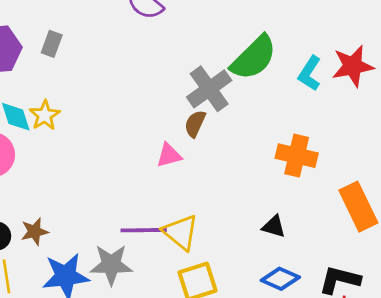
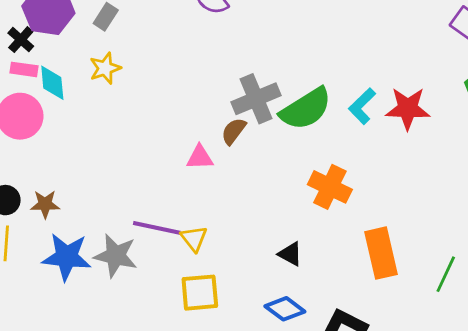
green semicircle: (254, 58) -> (306, 109), moved
yellow star: (45, 115) -> (105, 68), moved
yellow triangle: (181, 232) -> (194, 239), size x0.7

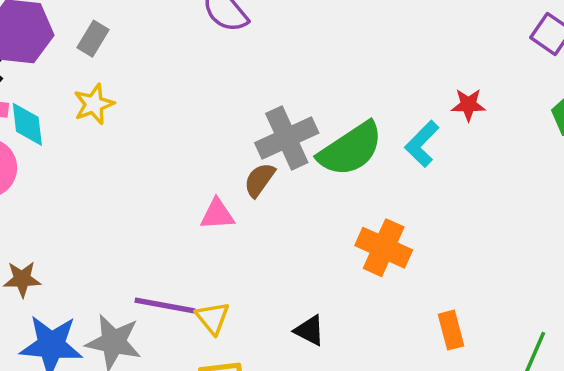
red star: (408, 109) -> (468, 105), moved, size x0.6
orange rectangle: (381, 253) -> (451, 330), size x0.6
black triangle: (290, 254) -> (310, 330), moved

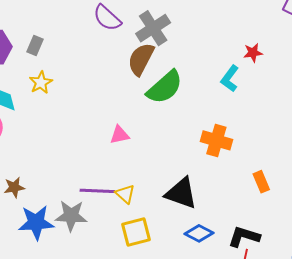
gray cross: (287, 138) -> (153, 28), moved
green semicircle: (351, 149) -> (165, 87), moved
brown semicircle: (259, 180) -> (141, 59), moved, size x1.6
black triangle: (310, 330) -> (181, 193), size x1.8

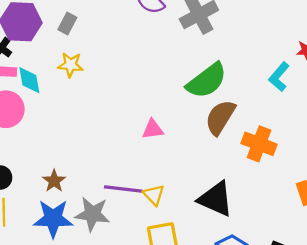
brown semicircle: (141, 59) -> (220, 117), moved
yellow star: (41, 83) -> (71, 65), turned 30
brown star: (14, 187) -> (54, 181), moved, turned -30

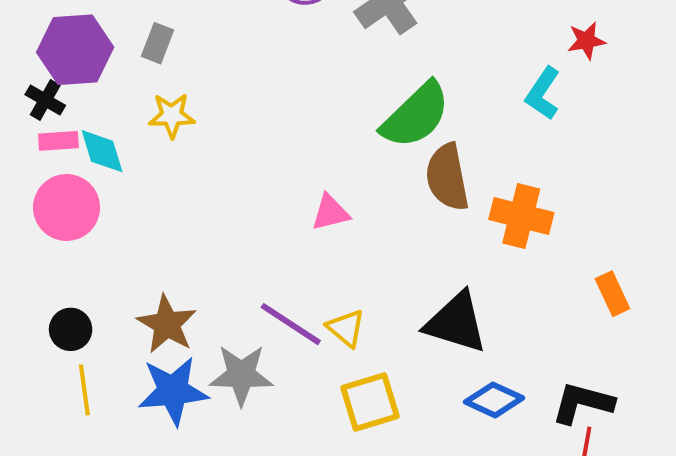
brown semicircle: (220, 117) -> (447, 177), turned -36
brown star: (54, 181) -> (167, 324), size x1.4
purple line: (123, 189) -> (291, 324), turned 33

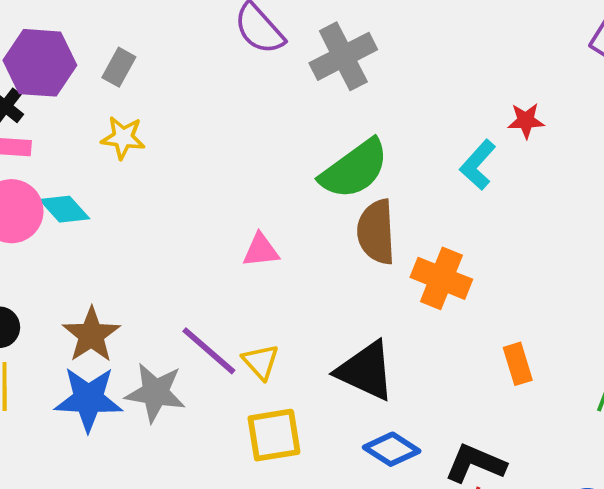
cyan diamond: (102, 151) -> (65, 209), moved, turned -33

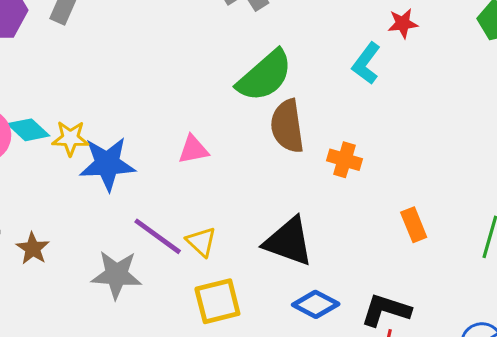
yellow star: (123, 138) -> (70, 138), moved
orange cross: (441, 278) -> (344, 160), size x0.7
brown star: (91, 335) -> (33, 248), moved, size x0.7
blue star: (88, 399) -> (107, 164), moved

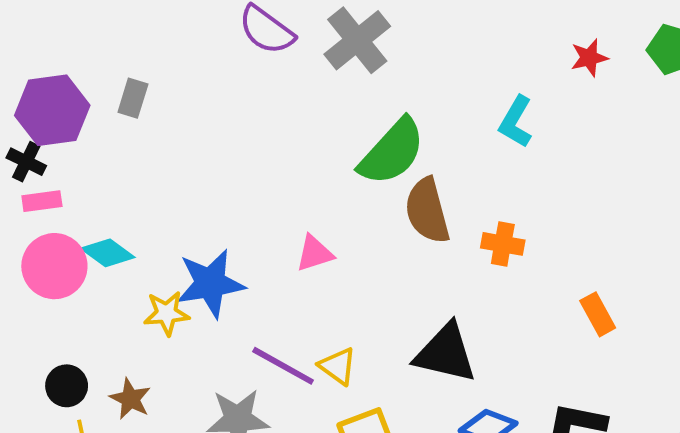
red star: (403, 23) -> (589, 58), moved
yellow star: (70, 138) -> (167, 313), moved

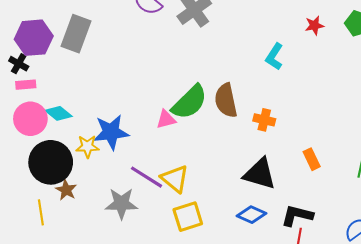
gray rectangle: (133, 98) -> (76, 34), size x1.8
green semicircle: (392, 152) -> (190, 102), moved
black triangle: (446, 353) -> (260, 174), moved
yellow triangle: (338, 366) -> (175, 179), size x1.4
black circle: (67, 386) -> (51, 162), moved, size x2.0

